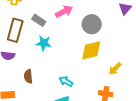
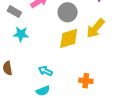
yellow arrow: (115, 69) -> (95, 28), moved, size x1.5

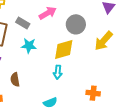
yellow diamond: (69, 38) -> (64, 50), moved
cyan arrow: (45, 71) -> (58, 72), moved, turned -112

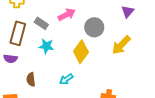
yellow diamond: (64, 50) -> (81, 52), turned -40
cyan arrow: (58, 72) -> (66, 79), moved, turned 48

